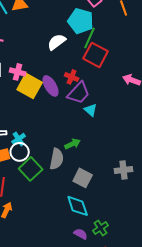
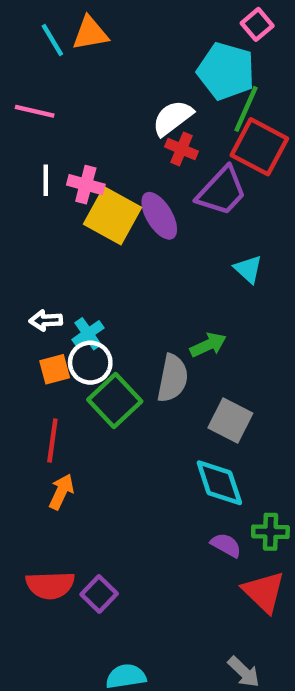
red cross: (72, 77) -> (181, 149), moved
purple trapezoid: (79, 93) -> (222, 191), moved
green cross: (101, 228) -> (270, 532), turned 35

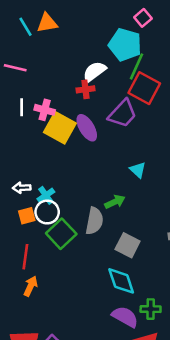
red cross: (181, 149) -> (85, 89), moved, turned -30
cyan triangle: (248, 269) -> (138, 170), moved
purple semicircle: (226, 545) -> (125, 317), size x1.5

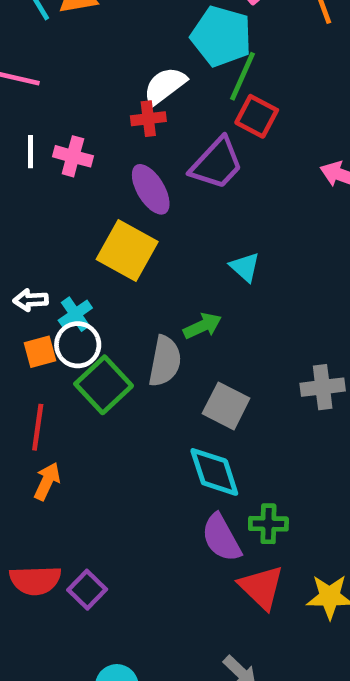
red square: (144, 88) -> (257, 116), size x0.7
yellow square: (60, 128) -> (127, 251), moved
purple semicircle: (125, 317) -> (221, 538), turned -148

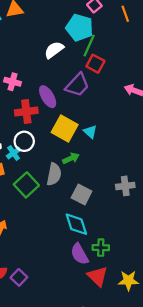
red cross: (148, 119) -> (26, 112), moved, size x1.5
yellow square: (127, 251) -> (65, 129), moved
white circle: (78, 345) -> (24, 141), moved

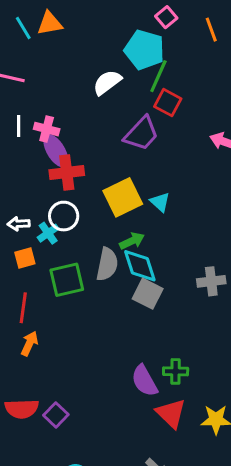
purple ellipse: (48, 97) -> (56, 151), moved
yellow square: (65, 129) -> (123, 197), turned 35
green square: (26, 185) -> (67, 280), turned 30
cyan diamond: (76, 224) -> (140, 266), moved

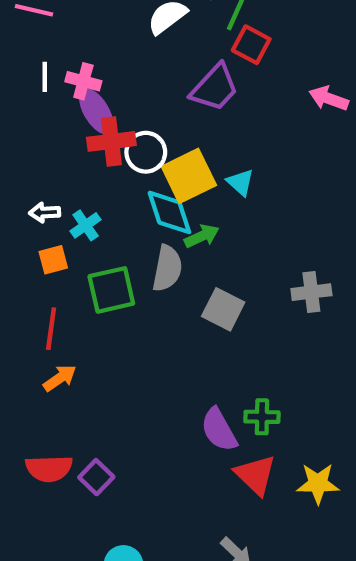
white circle: (64, 216) -> (146, 152), moved
cyan diamond: (140, 266) -> (169, 212), moved
orange arrow: (29, 343) -> (60, 378), turned 30

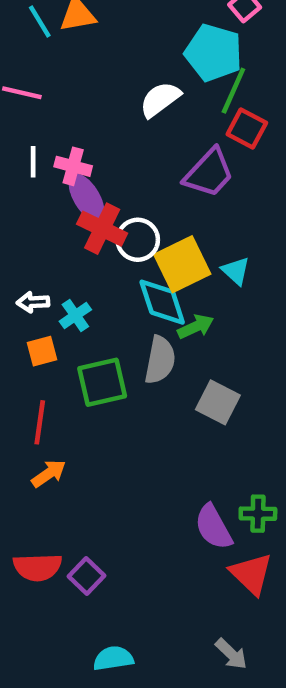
red cross: (111, 141) -> (102, 229), turned 33

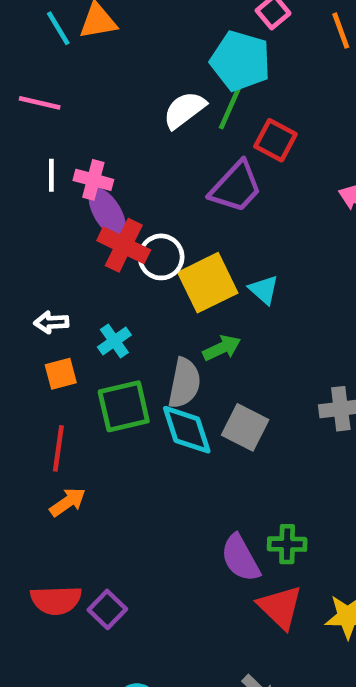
green line: (233, 91) -> (231, 105), moved
cyan diamond: (162, 302) -> (187, 430), moved
cyan cross: (75, 315) -> (114, 341), moved

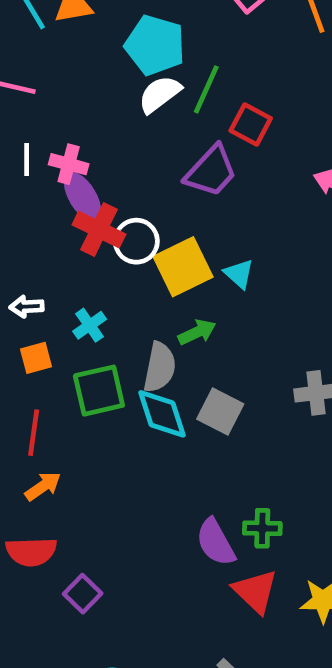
cyan pentagon: (240, 61) -> (155, 45), moved
red semicircle: (56, 600) -> (31, 552), moved

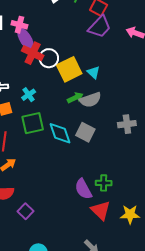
purple trapezoid: (211, 171) -> (100, 27), moved
gray semicircle: (160, 367) -> (90, 100), moved, turned 60

